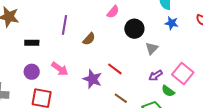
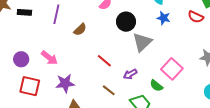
black rectangle: (32, 43) -> (24, 12), moved
gray triangle: (152, 48) -> (142, 42), size x1.5
purple arrow: (156, 76) -> (130, 74), moved
purple star: (92, 79) -> (65, 83), moved, turned -30

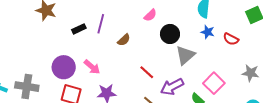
black rectangle: (24, 12) -> (79, 29), moved, turned -32
red semicircle: (196, 17) -> (231, 39), moved
purple circle: (21, 59) -> (64, 67), size x1.5
purple arrow: (130, 74) -> (172, 87), size x1.6

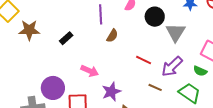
purple line: (101, 24) -> (101, 14), moved
purple circle: (64, 67) -> (53, 88), moved

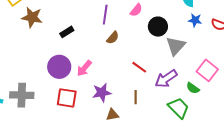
pink arrow: (90, 71) -> (84, 68), turned 96
brown line: (155, 87) -> (136, 97), moved, turned 56
purple circle: (53, 88) -> (59, 67), moved

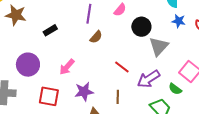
purple circle: (59, 67) -> (28, 65), moved

